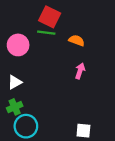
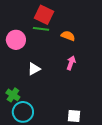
white triangle: (15, 82) -> (34, 69), moved
green cross: (15, 107) -> (13, 95), turned -32

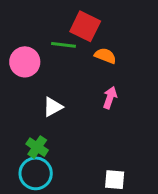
red square: (44, 15) -> (85, 26), moved
green cross: (13, 95) -> (37, 147), moved

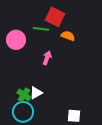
pink arrow: (110, 98) -> (47, 58), moved
white triangle: (53, 107) -> (36, 93), moved

